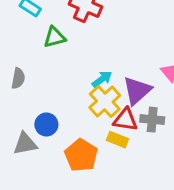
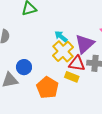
cyan arrow: (102, 79) -> (61, 37), turned -104

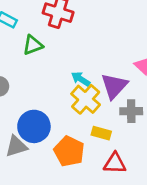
red triangle: (77, 63) -> (115, 163), moved
blue circle: (24, 67) -> (34, 126), size x1.5

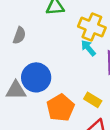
yellow cross: (86, 99) -> (92, 27), moved, turned -35

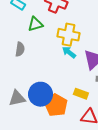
gray semicircle: (19, 35) -> (20, 49), moved
blue circle: (36, 77) -> (41, 94), moved

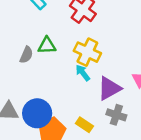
green triangle: (35, 24) -> (47, 46), moved

